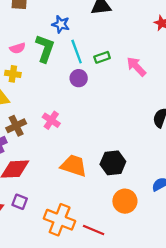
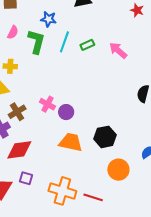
pink semicircle: (18, 48) -> (13, 32), moved, turned -40
cyan line: (77, 52) -> (64, 42), turned 45
purple circle: (79, 78) -> (66, 112), moved

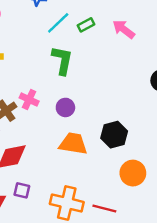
green L-shape: (36, 42) -> (62, 60), moved
cyan line: (64, 42) -> (58, 23), turned 30
pink cross: (47, 104) -> (29, 100), moved

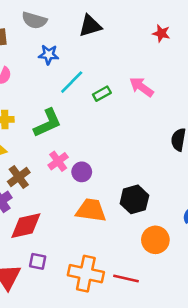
green rectangle: (86, 25) -> (102, 94), moved
green L-shape: (62, 60) -> (48, 123), moved, turned 56
pink cross: (29, 100) -> (58, 161), moved, turned 30

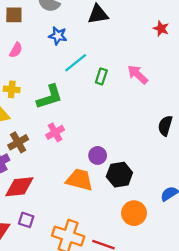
green rectangle: (102, 94) -> (101, 76), turned -49
purple circle: (82, 172) -> (98, 155), moved

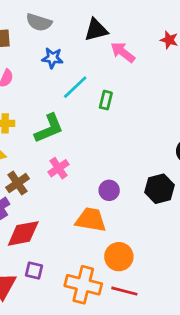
pink arrow: (138, 75) -> (123, 52), moved
black hexagon: (119, 175) -> (160, 189), moved
orange circle: (134, 213) -> (119, 257), moved

